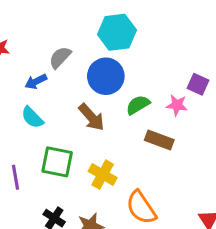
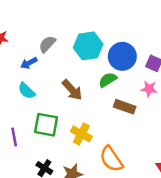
cyan hexagon: (117, 32) -> (88, 46), moved
blue circle: (106, 76) -> (122, 56), moved
pink star: (177, 105) -> (149, 89), moved

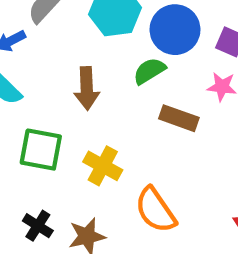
brown arrow: (72, 90) -> (87, 88), turned 40

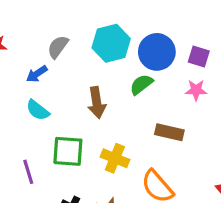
brown rectangle: (179, 118) -> (169, 132), moved

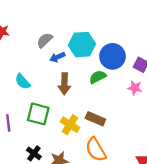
blue arrow: (37, 74) -> (57, 57), moved
brown rectangle: (169, 132) -> (95, 119), moved

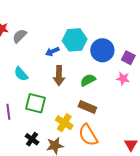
gray semicircle: (45, 40) -> (20, 36), moved
green semicircle: (98, 77) -> (88, 80), moved
yellow cross: (70, 125) -> (64, 123), moved

